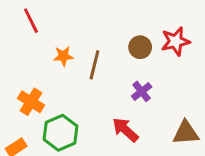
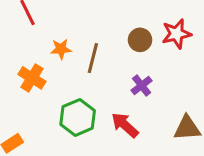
orange cross: (31, 102) -> (32, 78), moved
green hexagon: (60, 133) -> (78, 117), moved

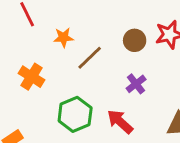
orange star: (61, 49) -> (63, 37), moved
brown line: (93, 58) -> (90, 58), turned 32

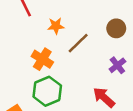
orange cross: (32, 77) -> (42, 59), moved
green hexagon: (75, 114) -> (47, 91), moved

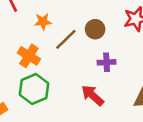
brown circle: (116, 28) -> (95, 29), moved
purple cross: (117, 65) -> (107, 62), turned 35

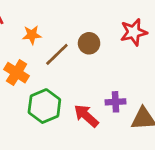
purple cross: (107, 62) -> (116, 102), moved
green hexagon: (34, 89) -> (44, 106), moved

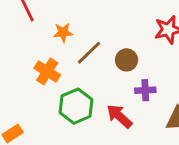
brown circle: (89, 43) -> (127, 60), moved
purple cross: (116, 102) -> (145, 90), moved

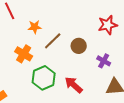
purple cross: (145, 90) -> (104, 61), moved, turned 32

